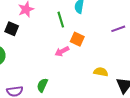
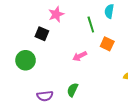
pink arrow: (62, 51) -> (80, 56), moved

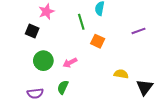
pink arrow: (80, 56) -> (70, 63), moved
green circle: (26, 60) -> (43, 61), moved

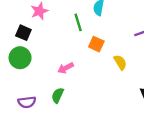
green circle: (43, 61) -> (20, 58), moved
yellow semicircle: (121, 74) -> (120, 62), moved, turned 48

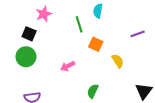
green semicircle: (58, 95) -> (93, 91), moved

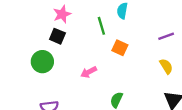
black square: (29, 34) -> (57, 36), moved
yellow semicircle: (118, 61) -> (166, 66), moved

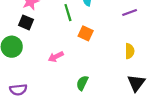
purple line: (166, 36) -> (130, 13), moved
yellow semicircle: (166, 66) -> (130, 51), turned 32

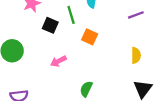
black square: (26, 22) -> (50, 25), moved

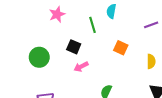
black square: (50, 25) -> (74, 47), moved
orange square: (90, 37) -> (121, 48), moved

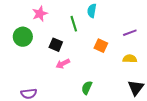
purple line: (151, 25) -> (130, 33), moved
green circle: (39, 57) -> (23, 37), moved
yellow semicircle: (151, 61) -> (130, 59), turned -88

